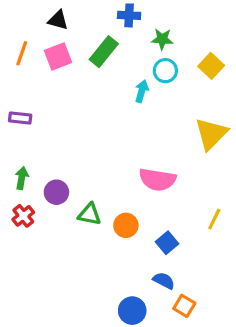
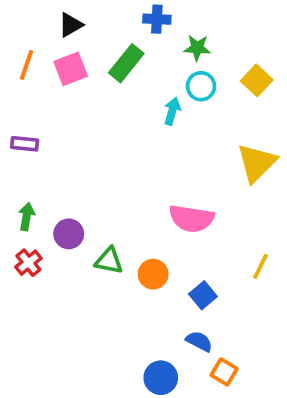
black triangle: (58, 20) -> (71, 25), turned -45

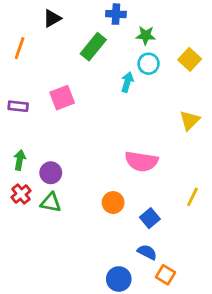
pink square: (71, 69) -> (62, 98), moved
yellow triangle: (257, 163) -> (190, 120), size x0.7
green triangle: (109, 261) -> (51, 203), moved

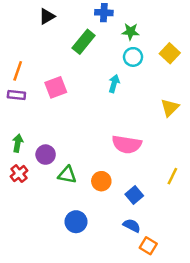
orange line: (20, 48) -> (18, 71), moved
cyan arrow: (127, 82) -> (114, 84), moved
green triangle: (51, 203) -> (67, 175), moved
blue circle: (119, 279) -> (76, 222), moved

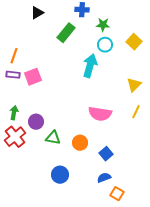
cyan arrow: (114, 84) -> (90, 66), size x1.6
pink square: (56, 87) -> (33, 77), moved
red cross: (19, 174) -> (15, 137), size x1.5
yellow line: (172, 176) -> (136, 112), moved
blue semicircle: (132, 226) -> (104, 178), turned -48

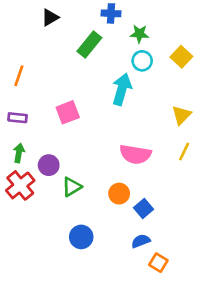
purple rectangle: (13, 75) -> (18, 118), moved
pink square: (33, 77) -> (68, 112), moved
green triangle: (53, 138) -> (72, 187), turned -42
orange circle: (80, 143) -> (119, 194), moved

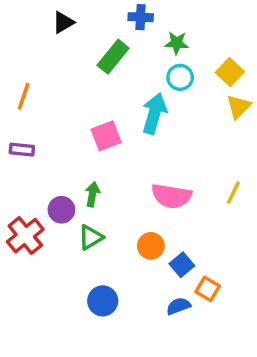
pink square: (68, 112) -> (106, 136), moved
yellow triangle: (181, 115) -> (239, 107), moved
green arrow: (19, 153) -> (92, 194), moved
orange square: (158, 263) -> (208, 289), moved

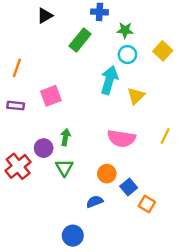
yellow triangle: (239, 107) -> (136, 96), moved
pink square: (106, 136) -> (51, 96), moved
green triangle: (91, 237) -> (64, 168), turned -30
blue circle: (103, 301) -> (73, 236), moved
blue semicircle: (178, 306) -> (95, 202), moved

